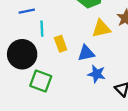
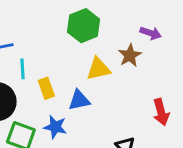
blue star: (97, 74) -> (55, 127), moved

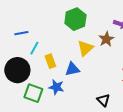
cyan line: (22, 69) -> (34, 48), turned 32
yellow triangle: (98, 69) -> (85, 48), turned -30

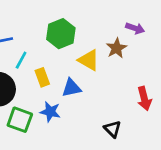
green hexagon: (75, 19) -> (61, 34), moved
yellow triangle: (85, 48) -> (89, 60), turned -48

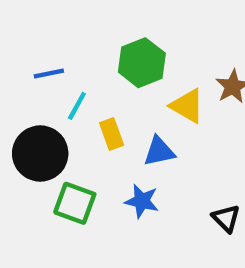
blue star: (50, 112) -> (142, 201), moved

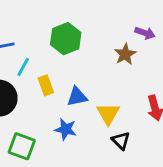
yellow triangle: (187, 106) -> (108, 114), moved, turned 30
green square: (75, 203) -> (22, 146), moved

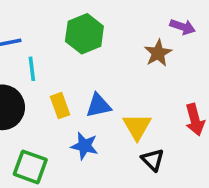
cyan line: (23, 67) -> (32, 69), turned -36
yellow rectangle: (46, 85) -> (60, 106), moved

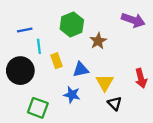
purple arrow: (183, 27) -> (133, 20), size x1.5
brown star: (158, 53) -> (98, 41), moved
yellow rectangle: (60, 106) -> (56, 61), moved

